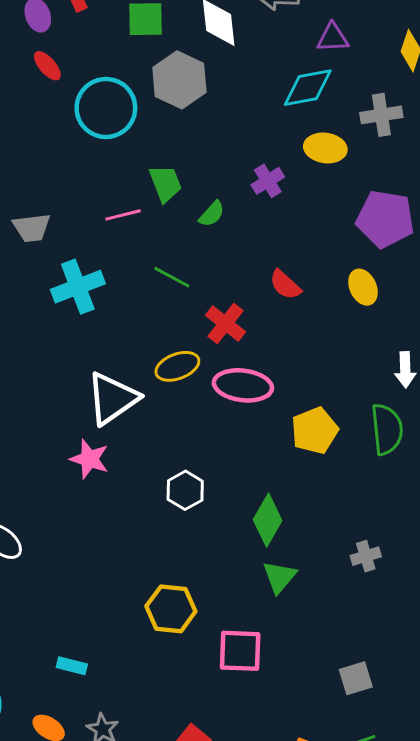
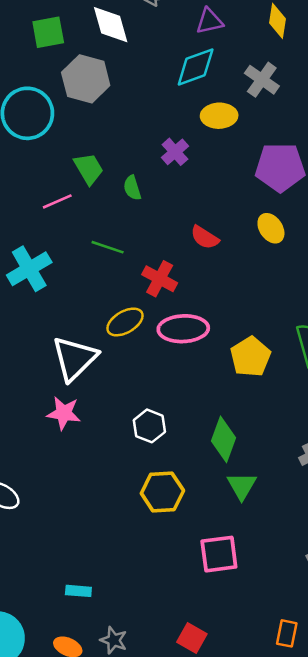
gray cross: (381, 115) -> (262, 80), turned -36
green semicircle: (212, 214) -> (132, 188), turned 130
yellow hexagon: (171, 609) -> (162, 492), moved

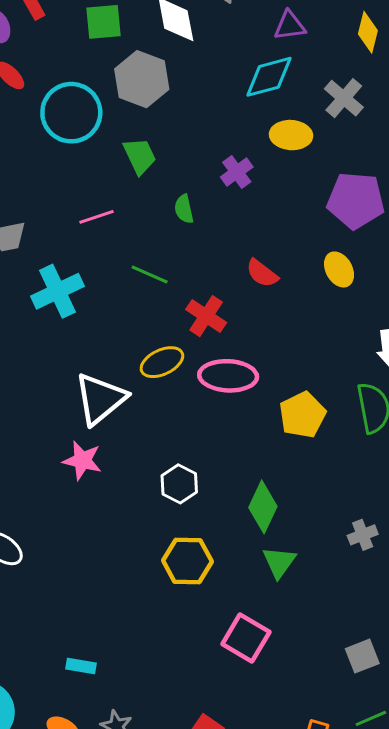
green trapezoid: (89, 169) -> (140, 156), moved
pink square: (219, 554) -> (246, 638), turned 33

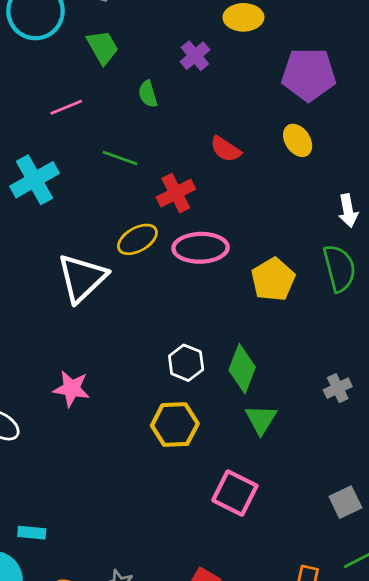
red cross: (206, 316) -> (176, 193), turned 33
pink star: (82, 460) -> (71, 389), moved
white hexagon: (179, 484) -> (186, 363), moved
cyan rectangle: (81, 666) -> (32, 533), moved

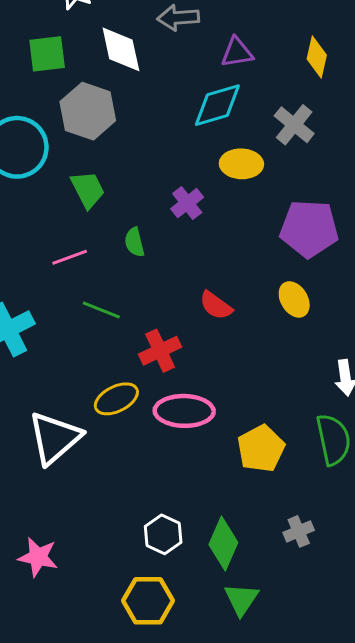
pink line: (66, 107) -> (70, 257), moved
gray cross: (338, 388) -> (299, 531), moved

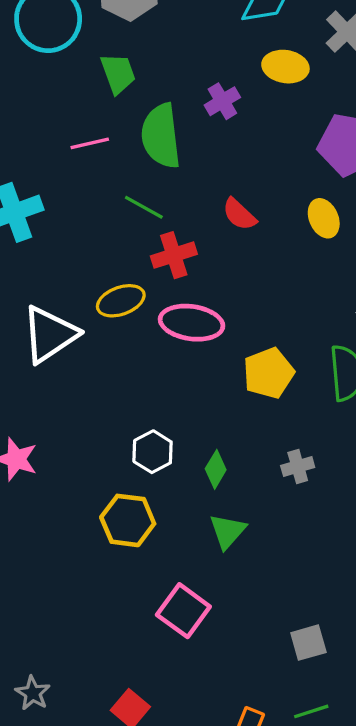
green semicircle: (134, 242) -> (161, 136), size x2.0
green line: (101, 310) -> (144, 207), moved
green diamond: (223, 543) -> (216, 469), size x0.7

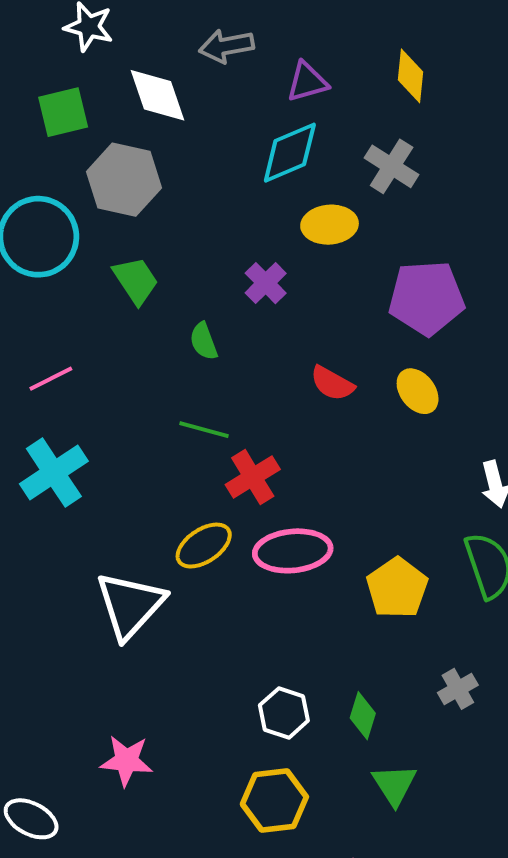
green semicircle: (161, 136) -> (204, 341), size x0.5
pink line: (90, 143) -> (51, 379), moved
red semicircle: (239, 214) -> (332, 383), moved

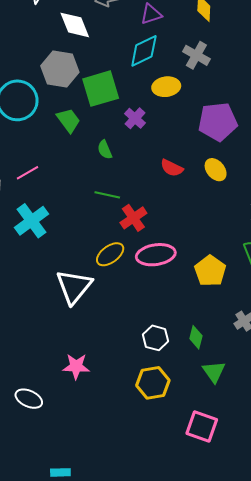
green square: (63, 112) -> (101, 89), moved, size x1.4

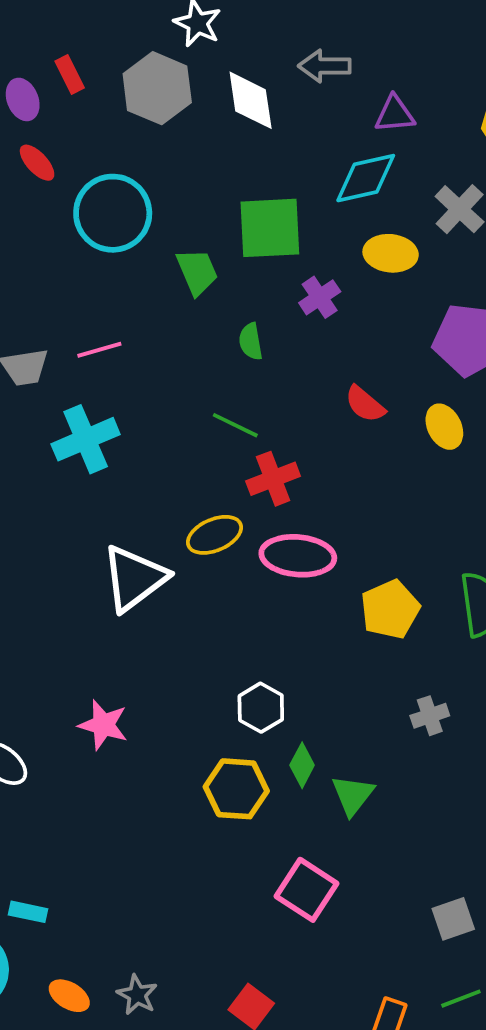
gray hexagon: (60, 69) -> (157, 88), moved
green diamond: (196, 337) -> (302, 765), moved

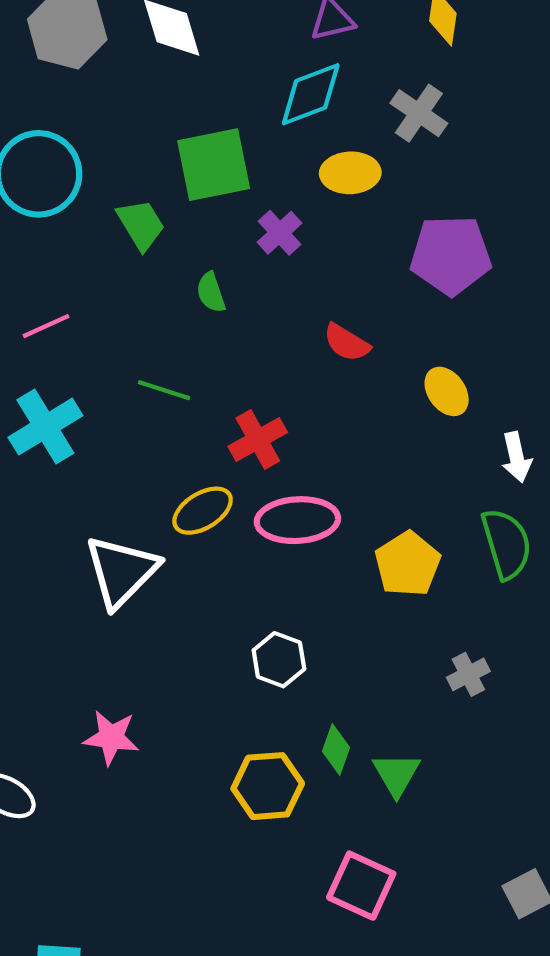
green line: (235, 425) -> (164, 390), moved
yellow ellipse: (444, 427) -> (447, 391), moved
white hexagon: (261, 708) -> (279, 660), moved

